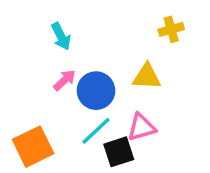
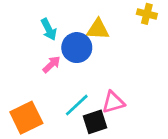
yellow cross: (171, 29) -> (147, 14), moved, turned 30
yellow triangle: (147, 77) -> (98, 29), moved
blue circle: (96, 91) -> (77, 48), moved

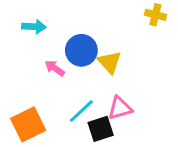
cyan arrow: (49, 29) -> (34, 27), moved, turned -60
yellow triangle: (98, 29) -> (110, 62), moved, turned 45
pink arrow: (52, 64) -> (55, 68), turned -102

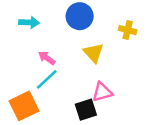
yellow cross: (155, 15) -> (128, 30), moved
blue circle: (81, 50) -> (80, 16), moved
cyan line: (81, 111) -> (47, 79), moved

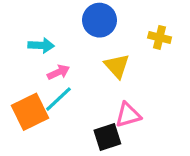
cyan arrow: (29, 22) -> (41, 45), moved
pink arrow: (47, 58) -> (58, 72), turned 120
orange square: (24, 106) -> (30, 112), moved

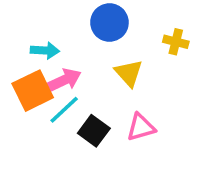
pink arrow: (58, 72) -> (64, 80), size x1.4
orange square: (30, 112) -> (33, 91), moved
black square: (107, 137) -> (94, 131), moved, turned -36

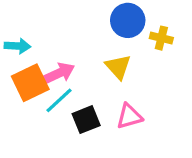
blue circle: (109, 23) -> (128, 20), moved
cyan arrow: (45, 50) -> (17, 46), moved
black square: (94, 131) -> (86, 120), turned 32

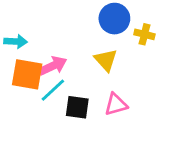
orange square: (30, 83) -> (27, 74), turned 36
black square: (86, 120) -> (77, 107), turned 30

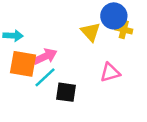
blue circle: (114, 19) -> (114, 16), moved
yellow triangle: (106, 60) -> (91, 32), moved
pink triangle: (116, 104) -> (110, 72), moved

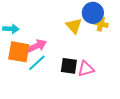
pink triangle: (110, 72) -> (86, 69), moved
black square: (66, 92) -> (69, 66), moved

